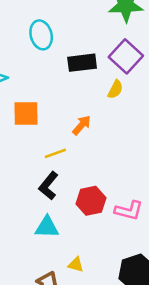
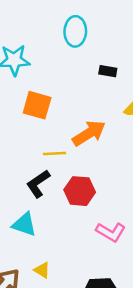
black rectangle: (82, 63) -> (108, 71), size x0.6
orange arrow: (82, 125) -> (89, 133), size x1.5
red hexagon: (91, 201) -> (80, 191), moved

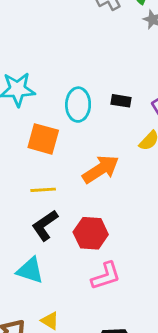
cyan ellipse: (75, 31) -> (78, 105), moved
yellow line: (54, 153) -> (43, 190), moved
pink L-shape: (111, 232) -> (106, 276), moved, turned -48

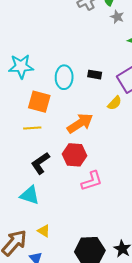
yellow line: (43, 190) -> (32, 128), moved
red hexagon: (91, 233) -> (74, 155), moved
pink L-shape: (106, 276) -> (92, 181), moved

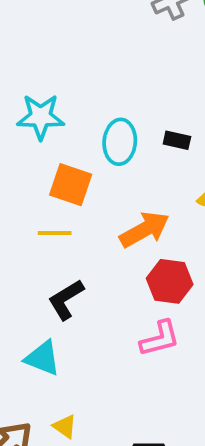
red hexagon: (74, 155) -> (170, 281), moved

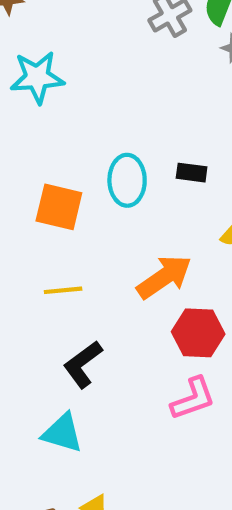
cyan star: (41, 117) -> (37, 77), moved
orange square: (71, 185) -> (59, 207), moved

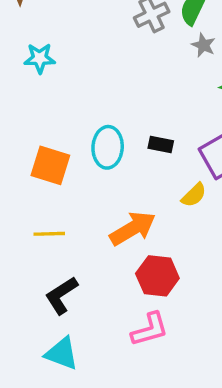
cyan star: (37, 77) -> (40, 58), size x0.7
cyan triangle: (62, 433) -> (62, 353), moved

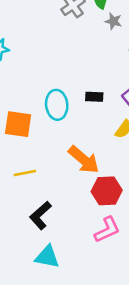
orange arrow: (133, 228) -> (84, 160), turned 80

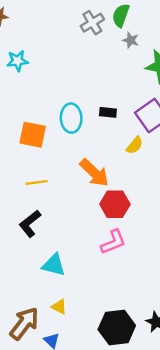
black L-shape: (40, 215) -> (30, 224), moved

